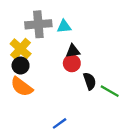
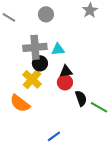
yellow cross: (21, 49) -> (32, 79), moved
black circle: (21, 66) -> (40, 63), moved

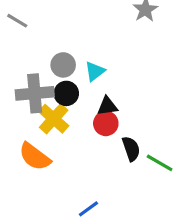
gray circle: (46, 14) -> (63, 65), moved
gray cross: (35, 47) -> (35, 93), moved
cyan triangle: (58, 49) -> (95, 71), turned -32

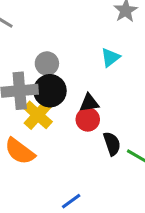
cyan triangle: (95, 71) -> (110, 57), moved
black circle: (66, 93) -> (50, 91), size x1.4

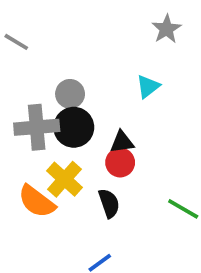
yellow cross: (38, 115) -> (64, 179), moved
black semicircle: (112, 144) -> (109, 203), moved

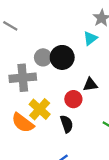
cyan triangle: (148, 86) -> (90, 38), moved
black circle: (74, 127) -> (62, 57), moved
black triangle: (122, 142) -> (90, 84), moved

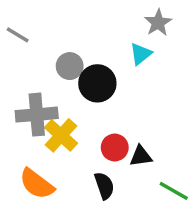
gray circle: (43, 57) -> (70, 66), moved
black triangle: (90, 84) -> (141, 156), moved
yellow cross: (40, 109) -> (61, 135), moved

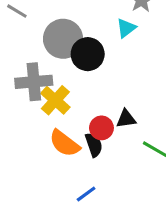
gray circle: (70, 66) -> (63, 39), size x1.6
red circle: (115, 148) -> (101, 128), moved
orange semicircle: (37, 184) -> (65, 143), moved

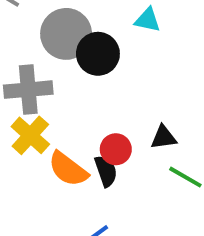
cyan triangle: (126, 28) -> (148, 20), turned 50
yellow cross: (55, 100) -> (30, 135), moved
black triangle: (126, 119) -> (164, 137), moved

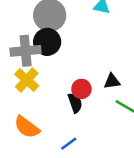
black circle: (98, 54) -> (47, 42), moved
orange semicircle: (68, 169) -> (27, 127), moved

